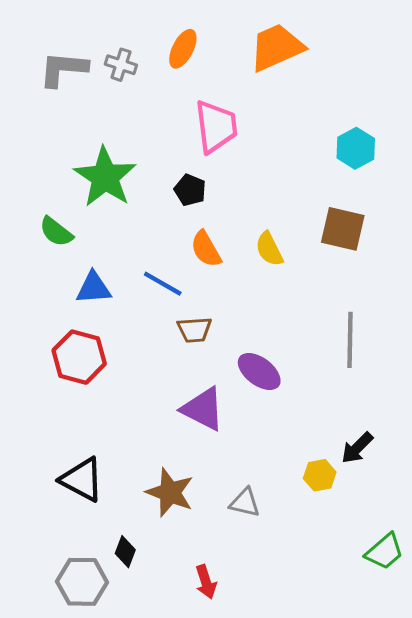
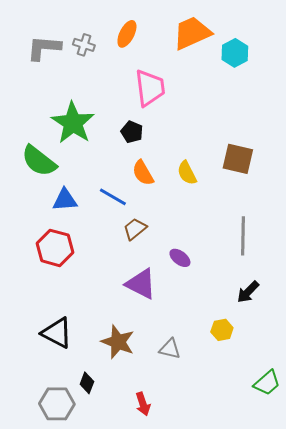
cyan hexagon: (356, 148) -> (235, 53), moved
green semicircle: (56, 232) -> (39, 161), size x1.5
brown trapezoid: (194, 330) -> (135, 229), turned 145
purple ellipse: (259, 372) -> (180, 258), size x0.7
black arrow: (357, 448) -> (248, 292), moved

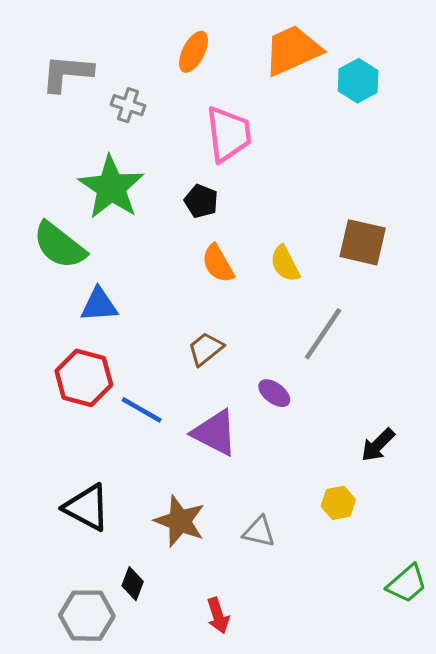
gray cross: (84, 45) -> (128, 105), moved
blue line: (113, 197) -> (142, 410), moved
gray line: (243, 236) -> (323, 334), moved, turned 33

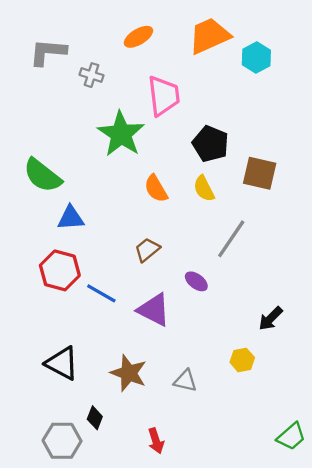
orange ellipse: (194, 52) -> (138, 37), turned 32
green star: (111, 187) -> (121, 134), moved
black pentagon: (201, 201) -> (211, 144), moved, size x1.5
green trapezoid: (407, 584) -> (291, 436), moved

